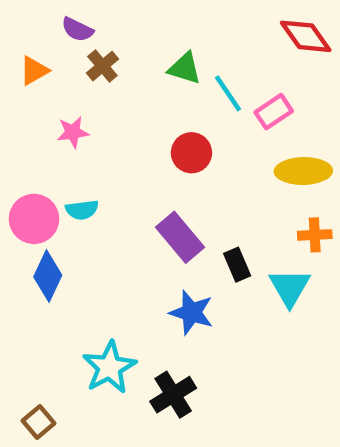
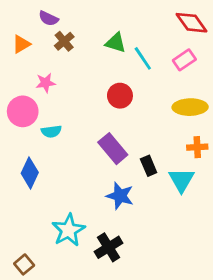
pink rectangle: (274, 112) -> (184, 60), moved
pink circle: (34, 219) -> (23, 111), moved

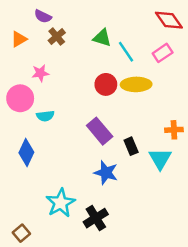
yellow ellipse: (190, 107) -> (136, 84), moved

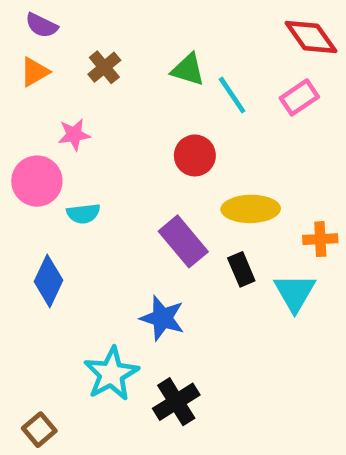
purple semicircle: (43, 16) -> (42, 25), moved
yellow ellipse: (136, 84) -> (251, 209), moved
blue star: (106, 173) -> (162, 318), moved

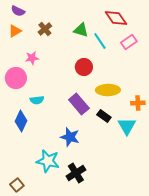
red diamond: (311, 37) -> (116, 18), moved
cyan semicircle: (83, 214) -> (37, 100), moved
black rectangle: (241, 269) -> (104, 116), turned -32
cyan star: (111, 374) -> (48, 161), turned -30

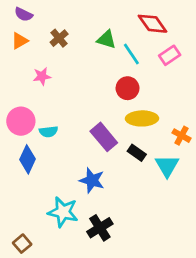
red circle: (84, 67) -> (128, 88), moved
pink circle: (16, 78) -> (21, 121), moved
orange cross: (138, 103) -> (181, 136), turned 32

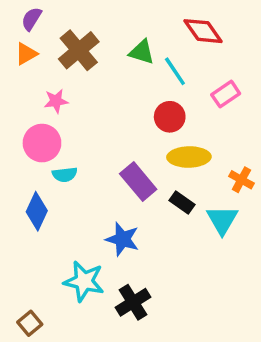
purple semicircle: (23, 14) -> (31, 19), turned 96
brown cross: (59, 38) -> (79, 50), size x1.6
pink rectangle: (170, 55) -> (226, 94), moved
pink circle: (21, 121) -> (42, 143), moved

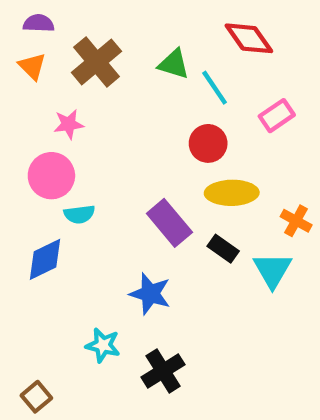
purple semicircle: (31, 19) -> (39, 23), turned 60
orange triangle: (26, 54) -> (32, 66), turned -45
blue diamond: (37, 211) -> (45, 259), turned 39
cyan star: (84, 281) -> (103, 345), size x0.7

